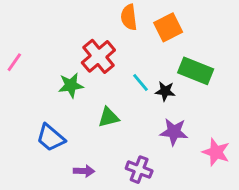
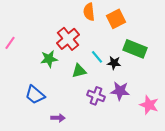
green triangle: (109, 117) -> (79, 71), moved
purple cross: (139, 170) -> (96, 96), moved

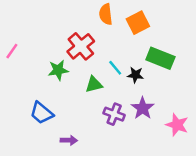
purple star: (120, 91) -> (143, 108), turned 30

